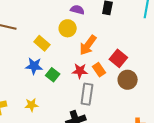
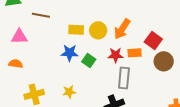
yellow circle: (68, 28) -> (98, 30), moved
yellow rectangle: (42, 43) -> (76, 30), turned -35
orange rectangle: (99, 70) -> (135, 53), turned -56

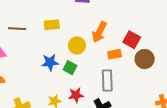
yellow rectangle: (76, 30) -> (52, 25), moved
yellow circle: (98, 30) -> (77, 45), moved
red star: (116, 55) -> (76, 95), moved

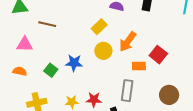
yellow rectangle: (52, 25) -> (99, 27), moved, turned -49
brown circle: (145, 59) -> (169, 95), moved
green square: (70, 68) -> (51, 70), moved

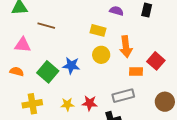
yellow rectangle: (99, 27) -> (98, 30), turned 56
orange arrow: (128, 42) -> (126, 47), turned -45
green square: (51, 70) -> (48, 72), size x1.5
gray rectangle: (127, 91) -> (123, 96), turned 65

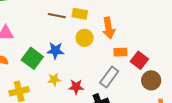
brown line: (46, 26) -> (57, 16), moved
red square: (156, 61) -> (139, 60), moved
gray rectangle: (123, 96) -> (109, 77), turned -35
yellow star: (67, 104) -> (54, 80), moved

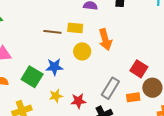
orange rectangle: (120, 52) -> (133, 97), moved

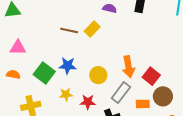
yellow rectangle: (75, 28) -> (92, 29), turned -56
orange arrow: (105, 39) -> (128, 67), moved
yellow circle: (82, 51) -> (98, 75), moved

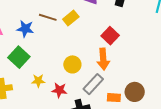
blue star: (67, 66) -> (25, 29), moved
red square: (151, 76) -> (110, 36), moved

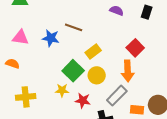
yellow rectangle: (71, 18) -> (93, 52), moved
green square: (19, 57) -> (73, 71), moved

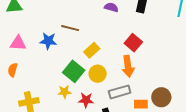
orange semicircle: (12, 64) -> (13, 70), turned -88
gray rectangle: (117, 96) -> (120, 92), turned 35

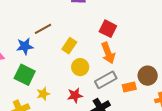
brown line: (70, 28) -> (43, 29), turned -30
green square: (74, 71) -> (25, 75), moved
yellow star: (64, 92) -> (43, 94), moved

